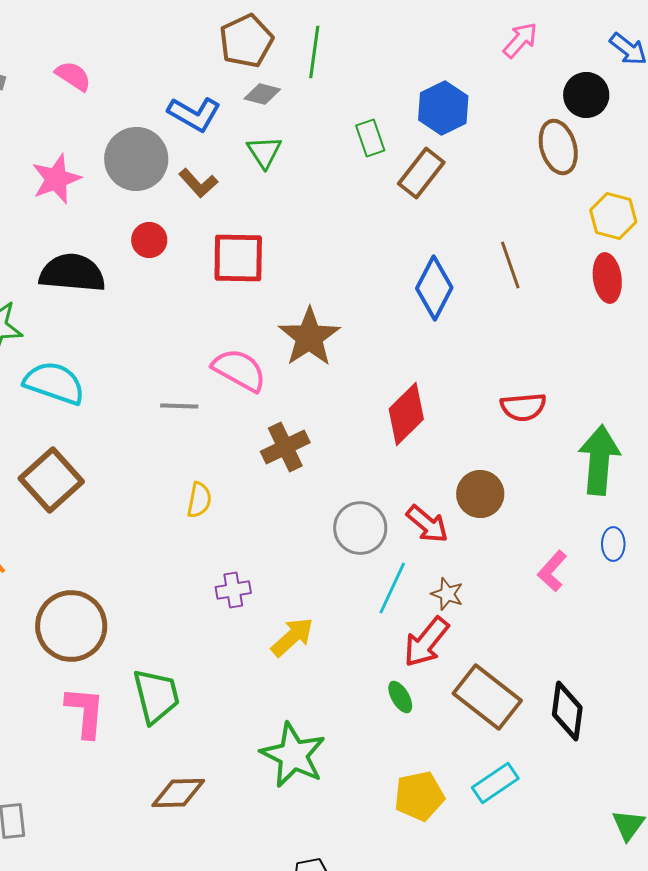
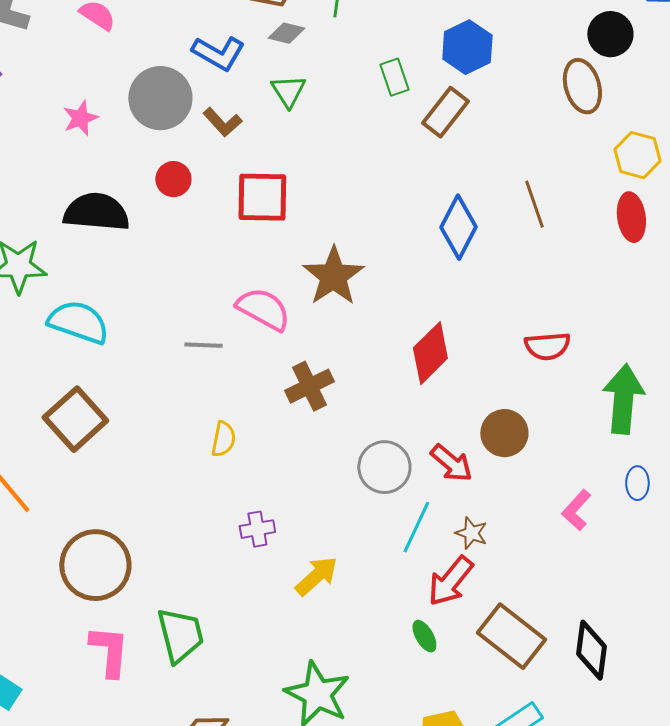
pink star: (56, 179) -> (80, 118), size x0.7

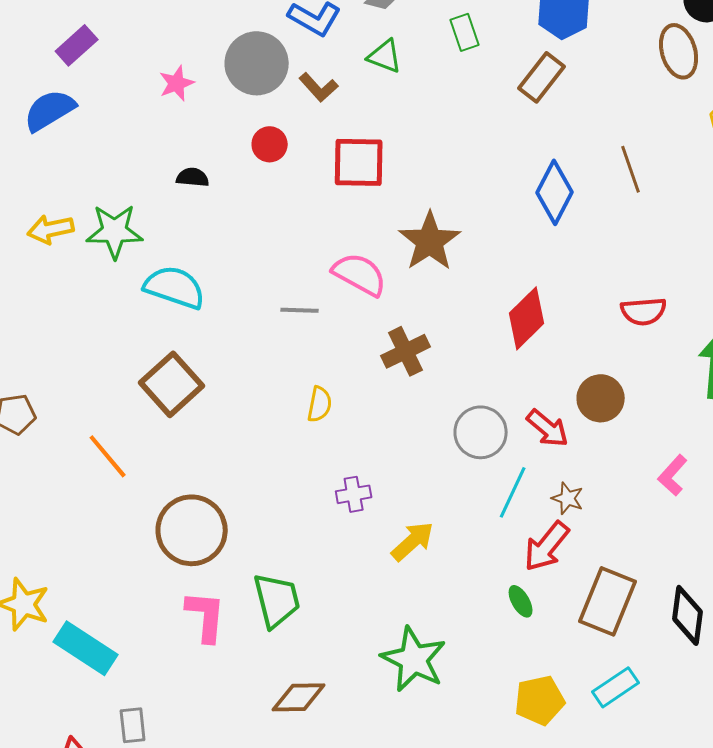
green rectangle: (394, 77) -> (465, 32), moved
green triangle: (288, 91) -> (385, 56), turned -36
black semicircle: (96, 212) -> (193, 177), size x0.5
brown rectangle: (511, 636) -> (608, 601), turned 74

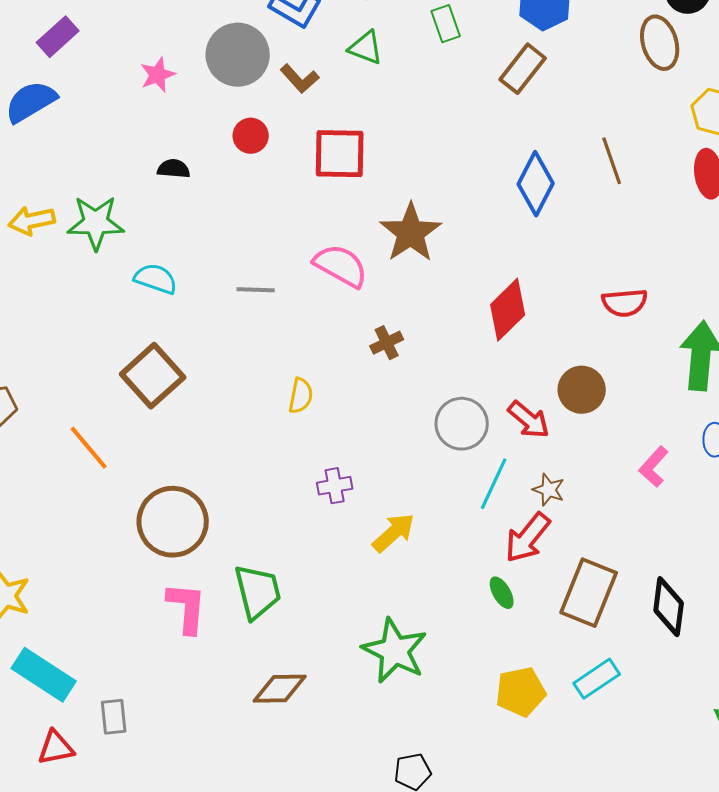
cyan semicircle: (175, 287) -> (156, 279), size x0.7
gray line: (300, 310) -> (256, 290), moved
brown cross: (406, 351) -> (387, 343), size x0.7
cyan rectangle: (86, 648) -> (44, 675), moved

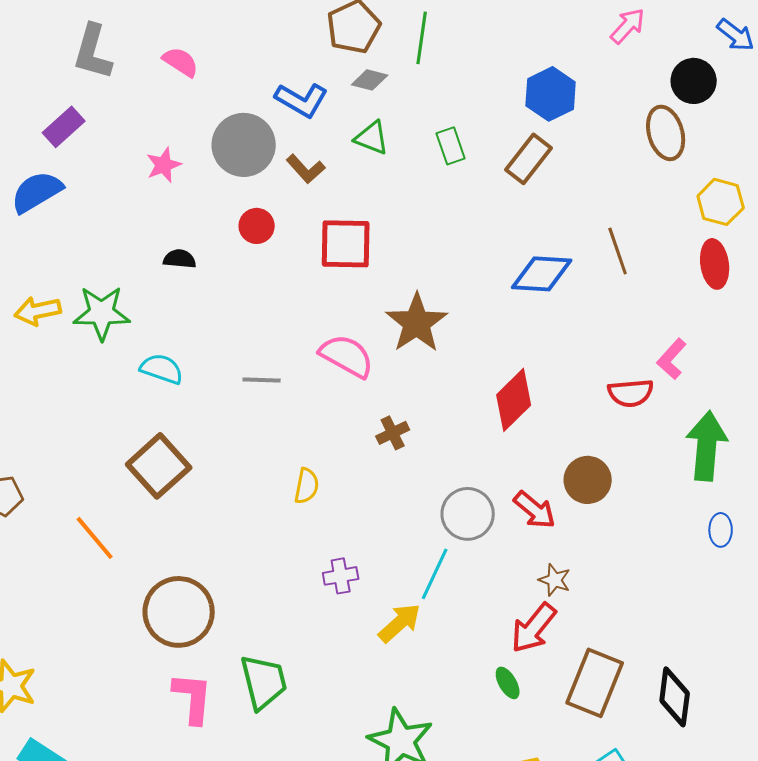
green rectangle: (446, 24) -> (451, 146), moved
blue diamond: (536, 184) -> (542, 274), turned 66
pink L-shape: (654, 467) -> (672, 359), moved
cyan line: (494, 484) -> (435, 574), moved

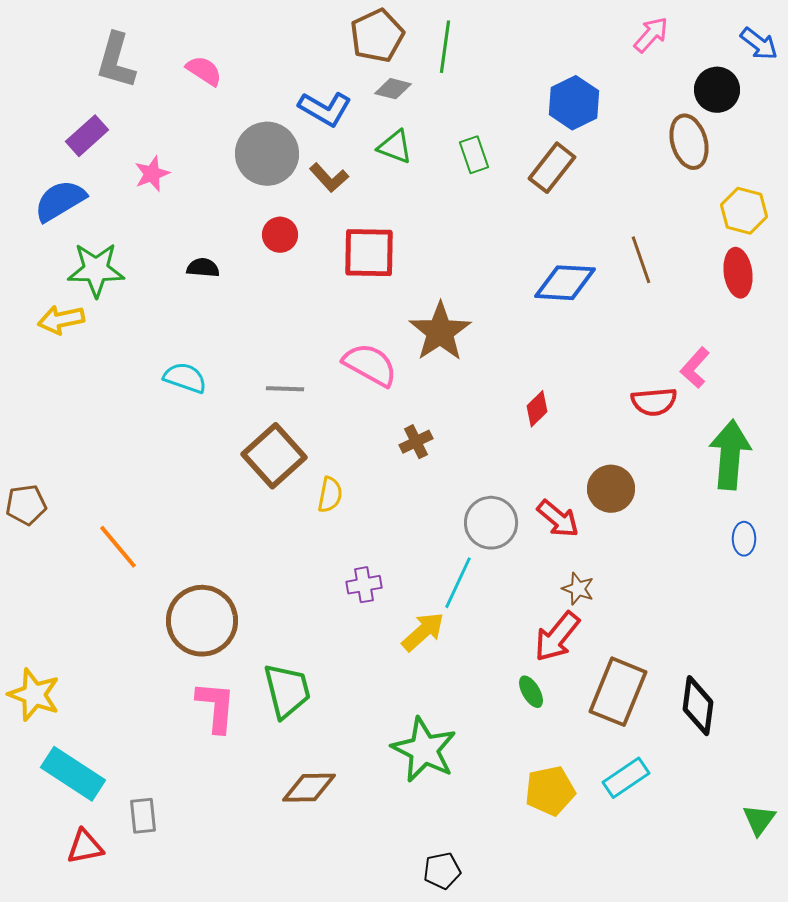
pink star: (164, 165) -> (152, 174), moved
green star: (102, 313) -> (96, 270), moved
red diamond: (514, 400) -> (537, 409), size x0.6
brown square: (159, 466) -> (274, 456), moved

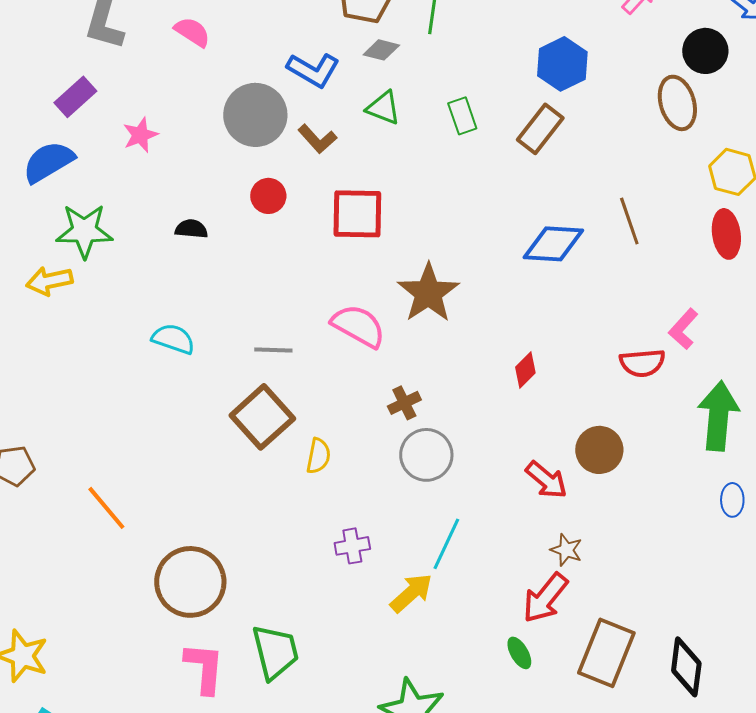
gray circle: (491, 523) -> (426, 455), moved

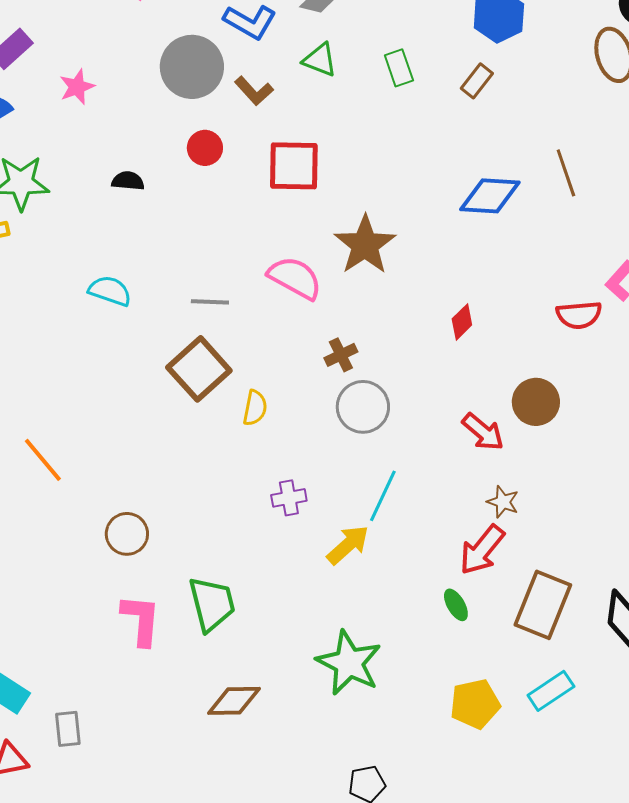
brown rectangle: (540, 129) -> (477, 81), size x0.7
brown circle: (190, 582) -> (127, 534), size x0.6

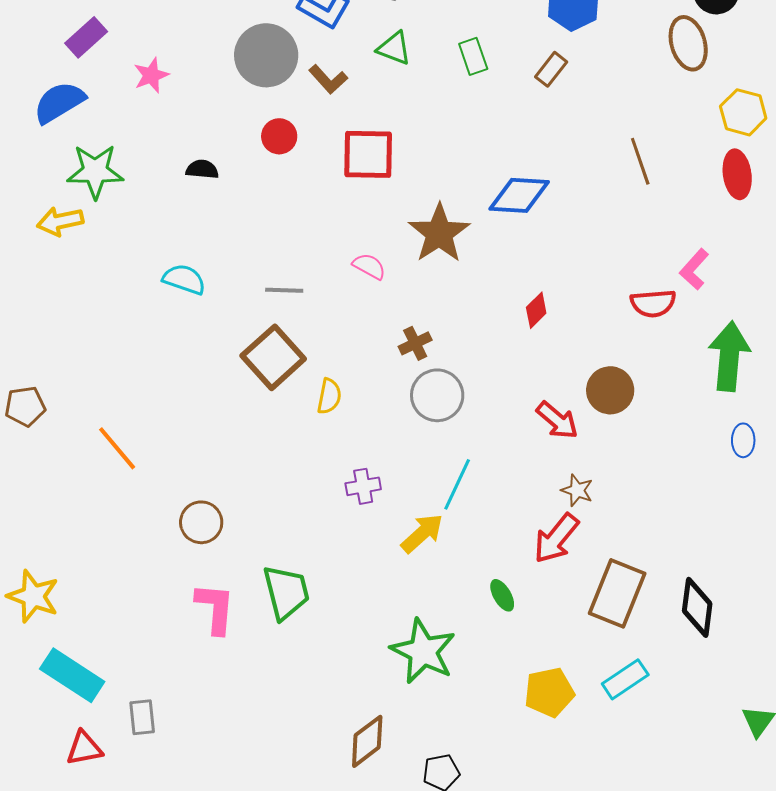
blue diamond: (490, 196) -> (519, 195), moved
pink semicircle: (295, 278) -> (369, 266), size x0.6
green ellipse: (456, 605) -> (502, 595), moved
brown diamond: (234, 701) -> (367, 741), moved, turned -36

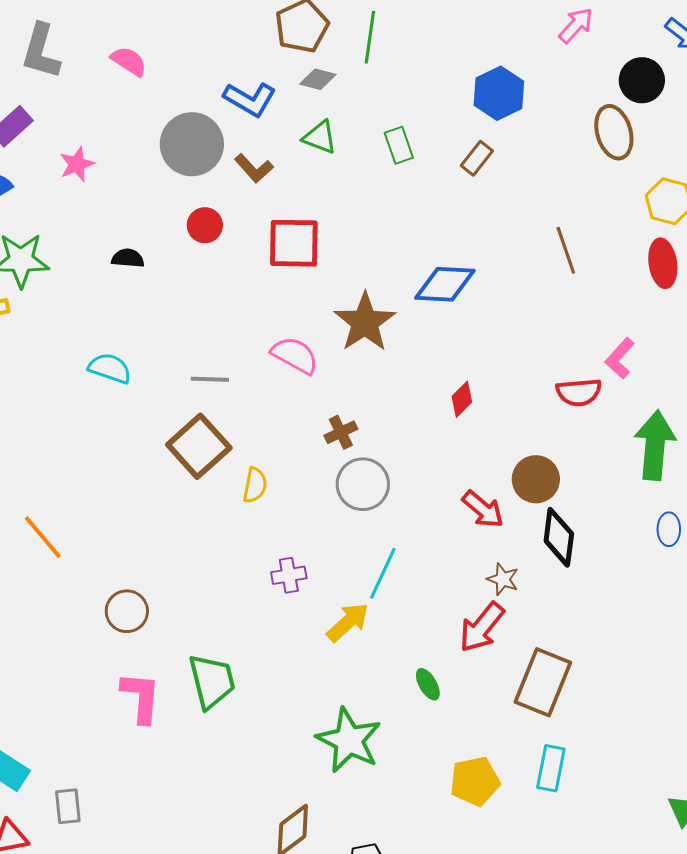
pink semicircle: (369, 266) -> (295, 355), size x1.4
black diamond: (697, 607) -> (559, 537), moved
cyan rectangle: (625, 679) -> (551, 768), turned -45

